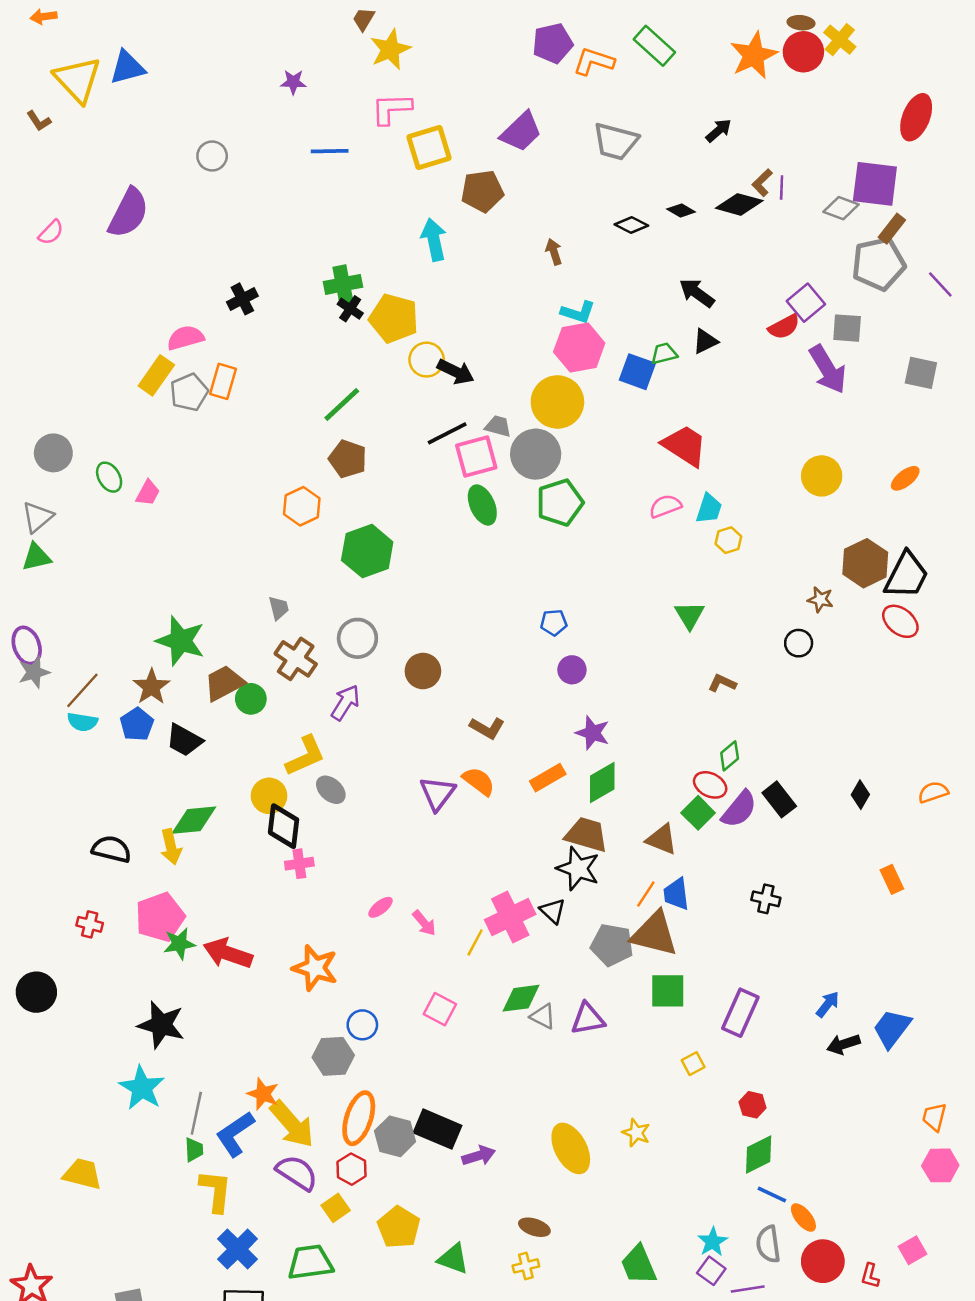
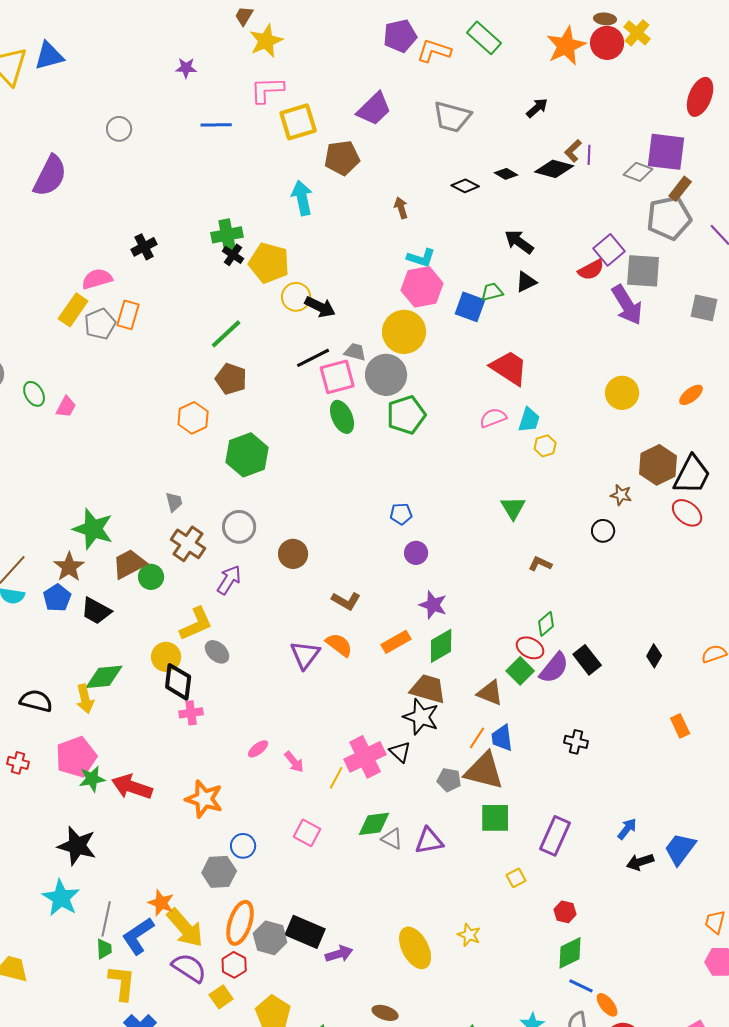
gray square: (847, 328) -> (643, 271), size x1.4
gray pentagon: (612, 945) -> (449, 780), size x0.7

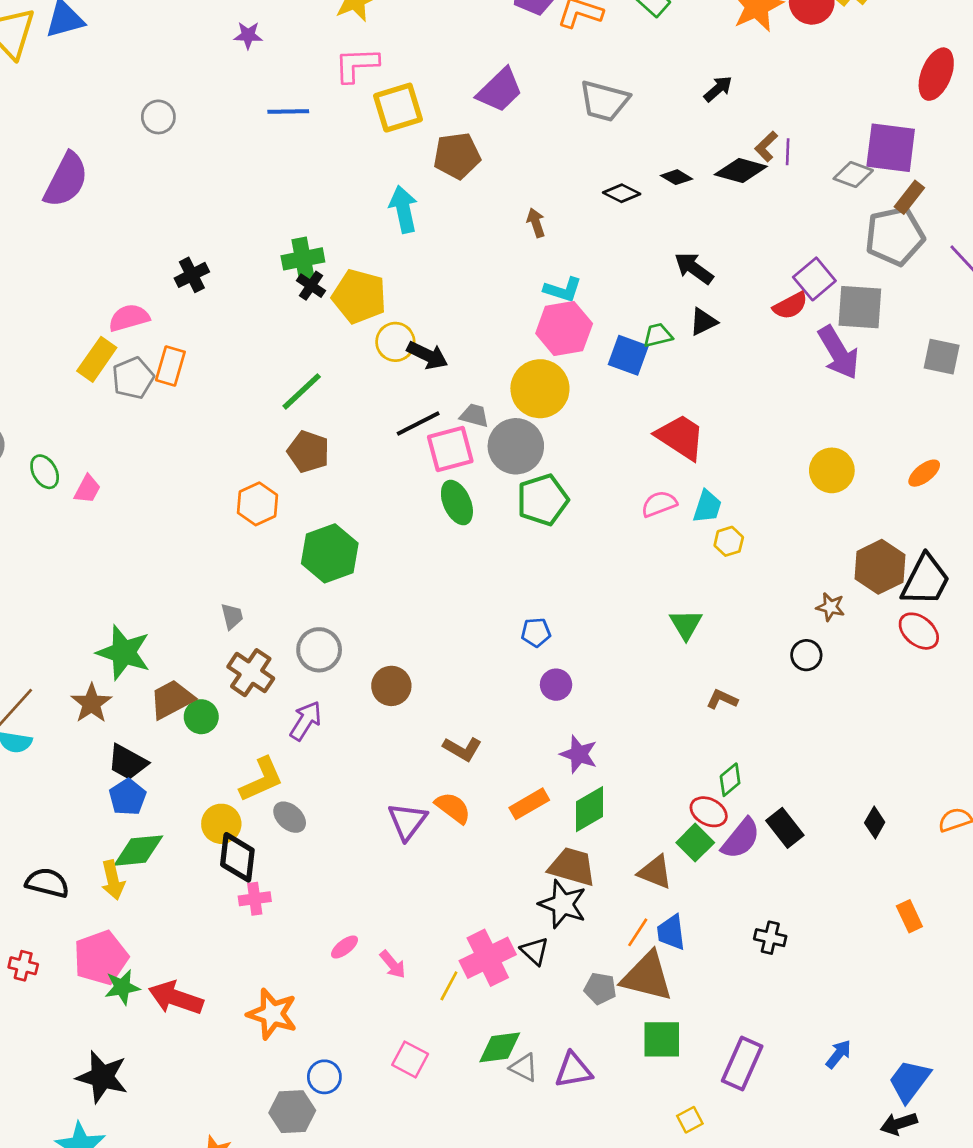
blue pentagon: (57, 598) -> (128, 797), moved
black arrow: (640, 862) -> (899, 1124), moved

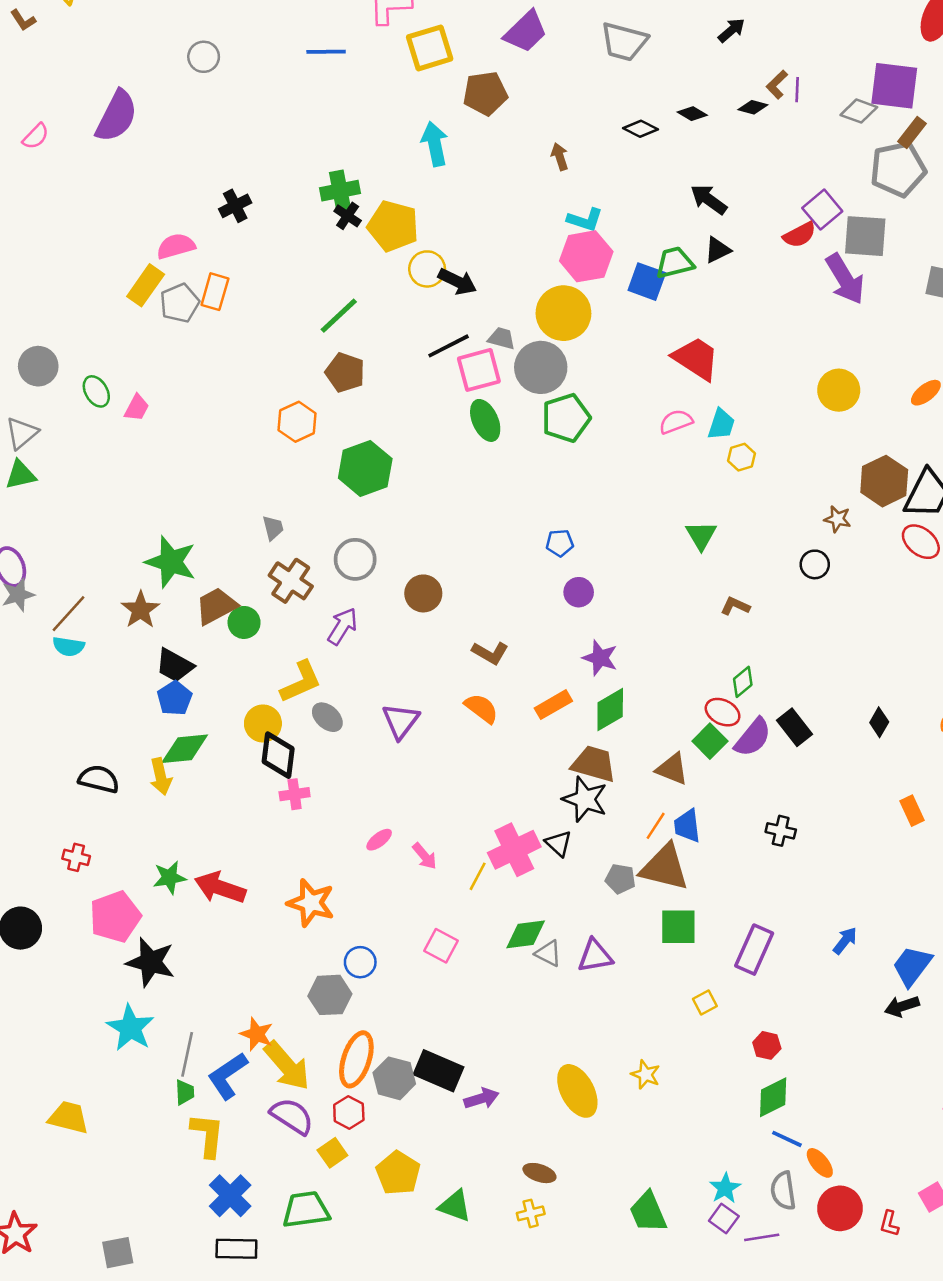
black diamond: (741, 170) -> (753, 107), size x0.6
green trapezoid: (658, 335) -> (675, 263), size x1.4
purple triangle: (407, 821) -> (401, 721), moved
pink pentagon: (101, 958) -> (115, 917), moved

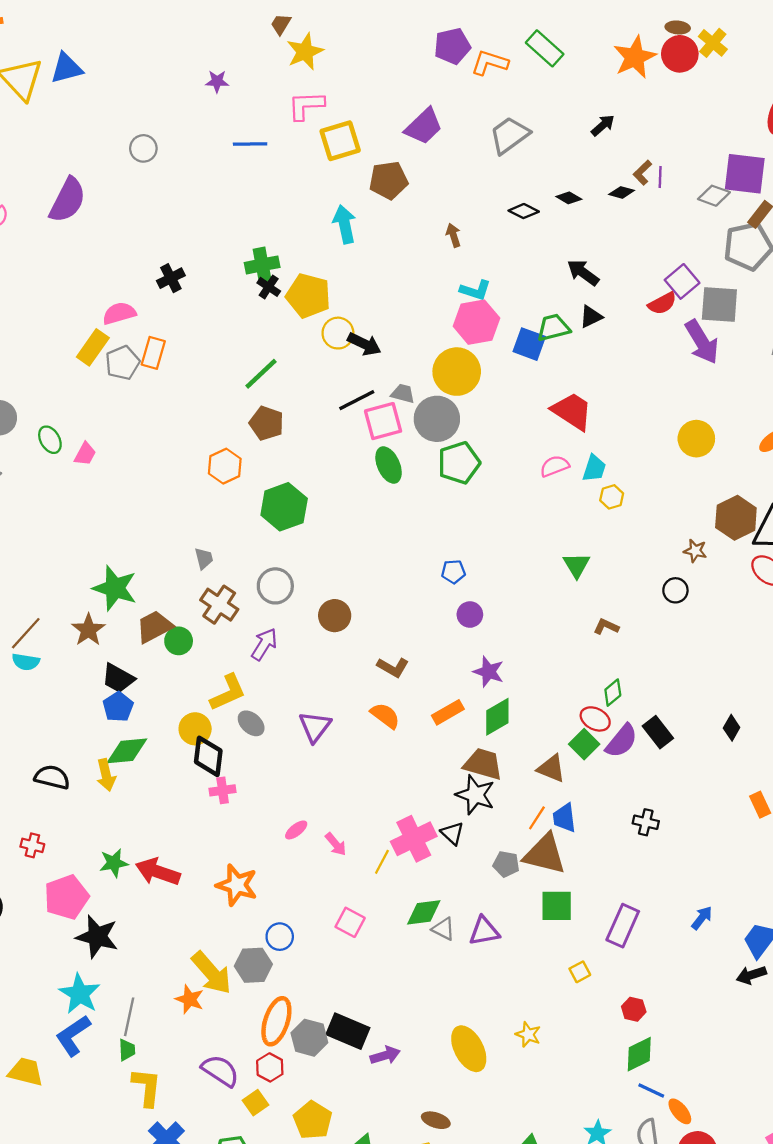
gray trapezoid: (624, 42) -> (509, 135), turned 129
yellow arrow: (287, 1066) -> (212, 973), moved
blue L-shape: (228, 1076) -> (73, 1036), moved

